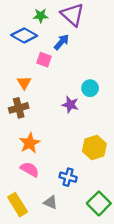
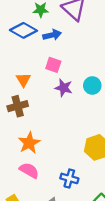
blue arrow: (61, 42) -> (52, 35), moved, turned 35
pink square: (44, 60) -> (53, 65), moved
purple star: (70, 105) -> (64, 88), moved

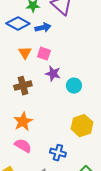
orange triangle: (23, 80) -> (25, 53), moved
cyan circle: (92, 85) -> (74, 86), moved
brown cross: (18, 106) -> (23, 86), moved

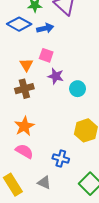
orange triangle: (25, 53) -> (26, 65), moved

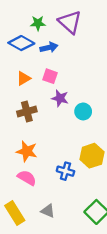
orange triangle: (26, 65) -> (24, 78), moved, turned 32
orange star: (24, 126) -> (27, 151), turned -30
blue cross: (61, 159) -> (65, 171), moved

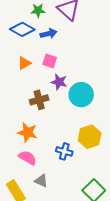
brown cross: (27, 111) -> (39, 100), moved
cyan circle: (83, 111) -> (81, 95), size x1.5
gray triangle: (48, 211) -> (41, 181), moved

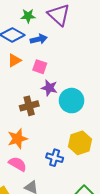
orange triangle: (24, 63) -> (14, 60), moved
orange star: (27, 132) -> (18, 139), turned -30

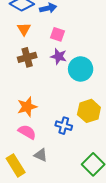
orange triangle: (14, 60) -> (24, 29), turned -32
pink square: (40, 67) -> (57, 34), moved
brown cross: (29, 106) -> (27, 57), moved

